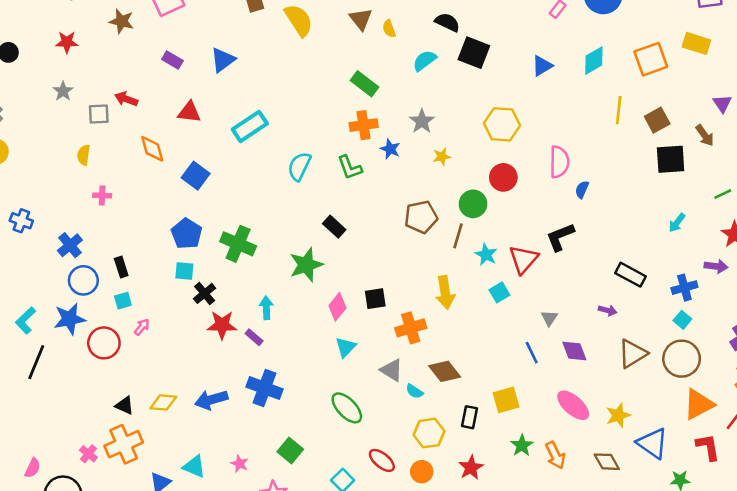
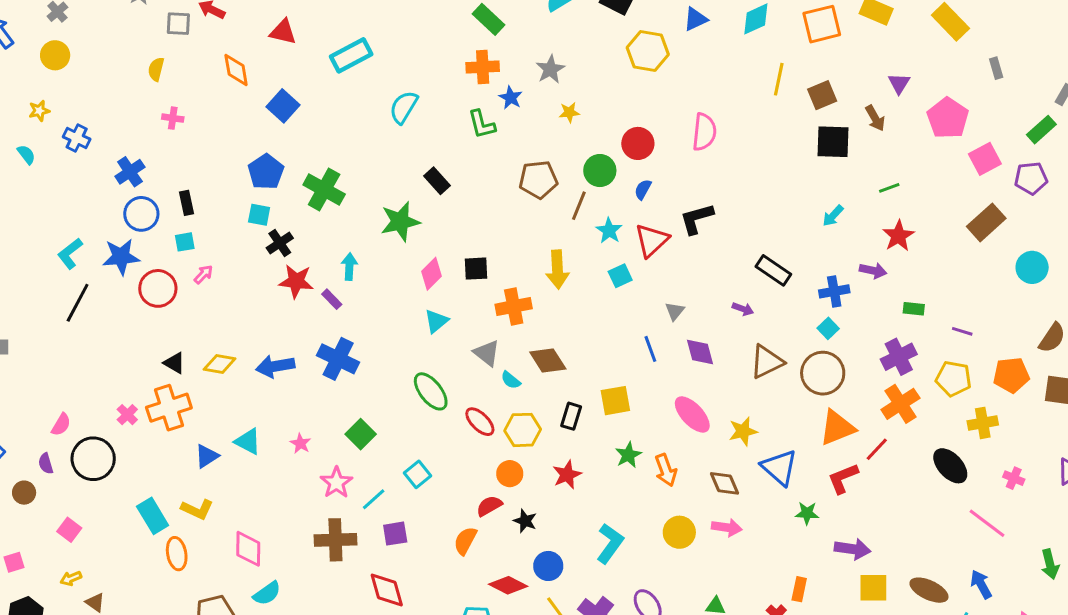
yellow hexagon: (502, 124) -> (648, 51), moved
green L-shape: (350, 167) -> (482, 124), moved
blue semicircle: (582, 190) -> (643, 189), moved
red L-shape: (708, 447) -> (843, 478), turned -108
red ellipse: (382, 460) -> (480, 422), moved

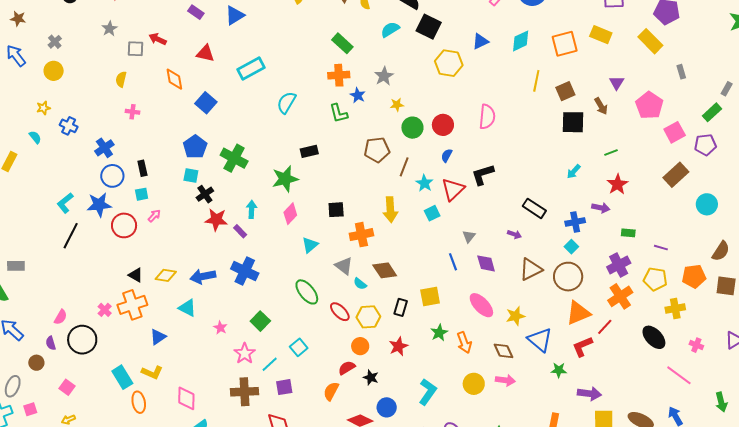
green circle: (600, 171) -> (412, 128), moved
black rectangle: (437, 181) -> (309, 151), turned -60
pink diamond: (432, 274) -> (290, 214), moved
cyan triangle: (248, 441) -> (187, 308), moved

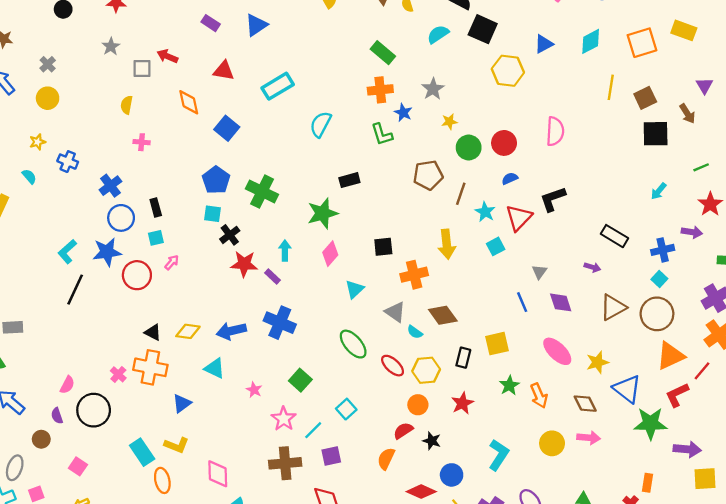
blue semicircle: (447, 155) -> (510, 178), turned 40
orange cross: (132, 305) -> (150, 367), turned 32
green star: (559, 370) -> (650, 423), size x1.8

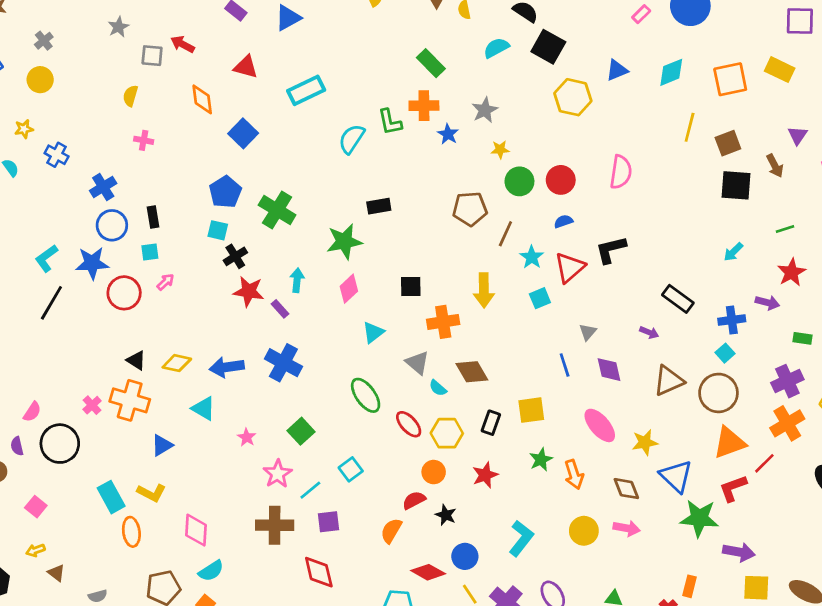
green L-shape: (382, 134) -> (390, 122), moved

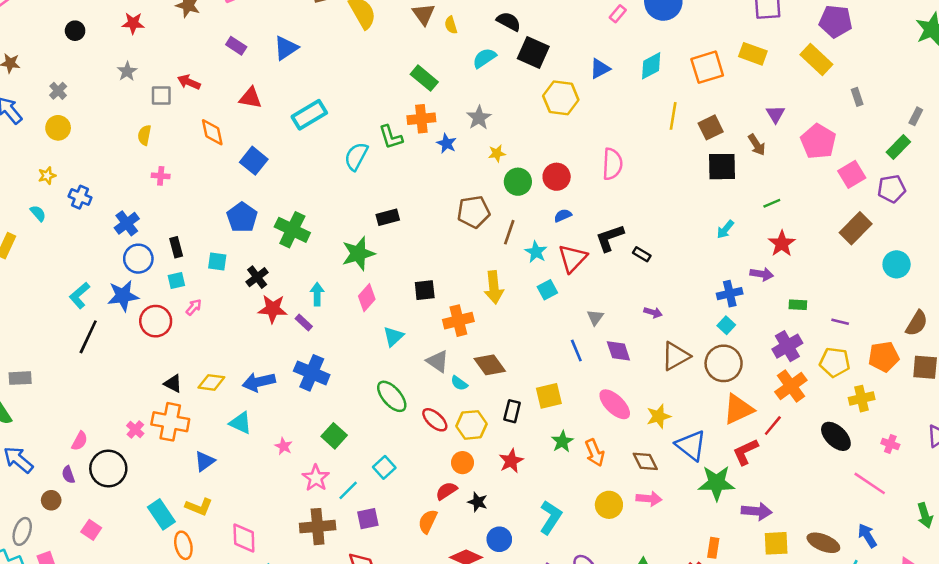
cyan square: (218, 230) -> (217, 262), moved
black rectangle: (678, 299) -> (642, 254), moved, size x0.6

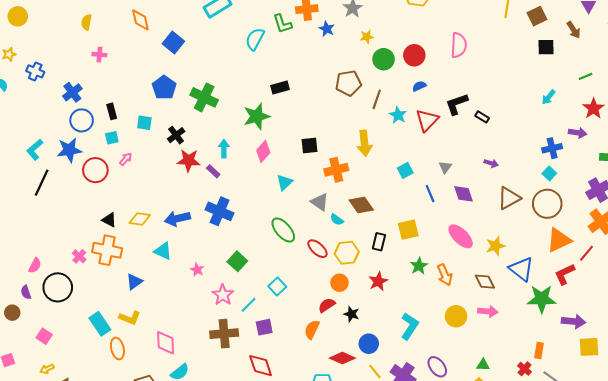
black square: (722, 167) -> (546, 47), size x0.7
cyan square: (547, 290) -> (405, 170), moved

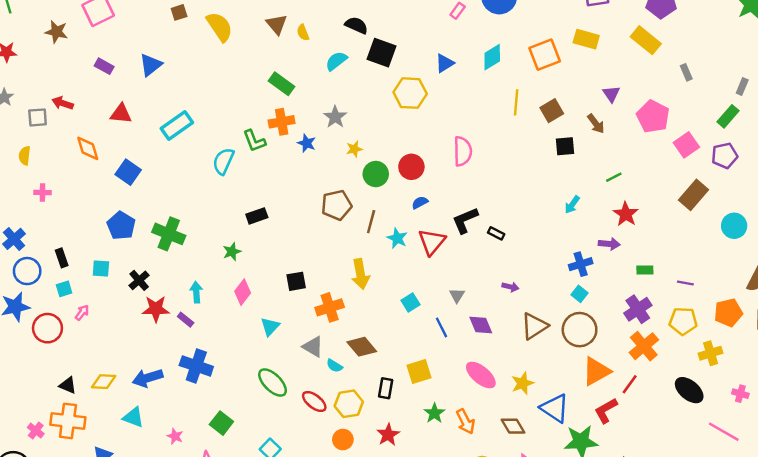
green star: (257, 116) -> (232, 252), size x0.6

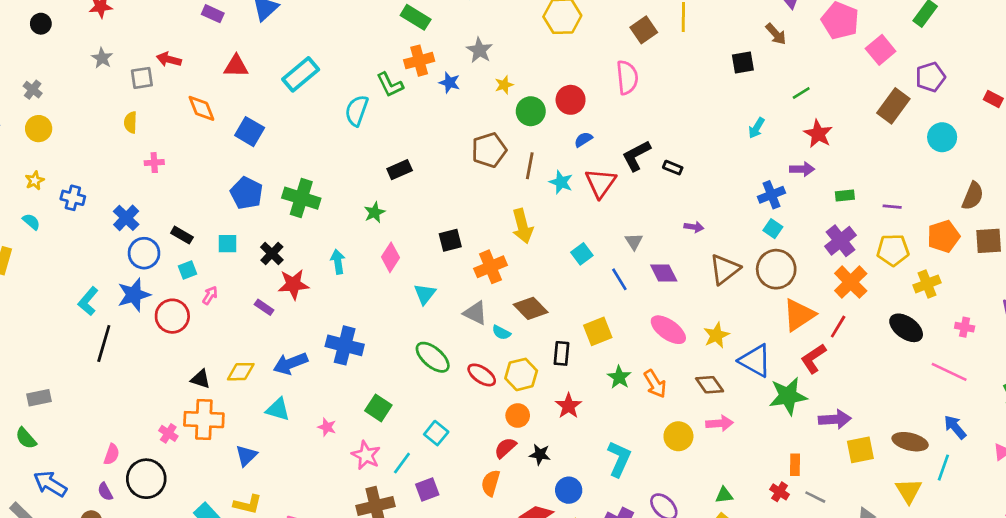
brown square: (552, 111) -> (644, 30), moved
purple pentagon: (724, 156) -> (930, 77), moved
black rectangle: (62, 258) -> (182, 235), turned -36
purple rectangle: (186, 320) -> (264, 307), moved

